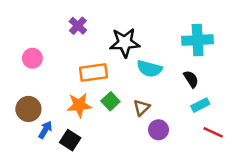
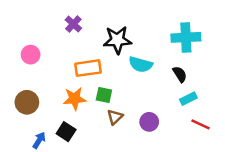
green square: (110, 101) -> (104, 95), turned -35
brown triangle: (142, 108) -> (115, 117), moved
blue arrow: (45, 130) -> (39, 140), moved

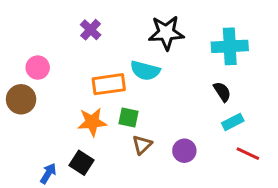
black star: (117, 40) -> (166, 33), moved
cyan semicircle: (141, 64) -> (145, 71), moved
brown circle: (27, 102) -> (21, 99), moved

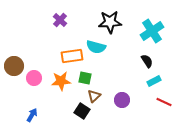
cyan cross: (230, 46) -> (152, 31), turned -30
pink circle: (38, 68) -> (34, 78), moved
black square: (82, 163) -> (82, 111), moved

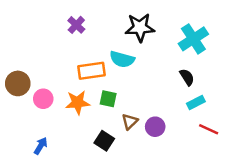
brown triangle: (94, 96) -> (130, 122), moved

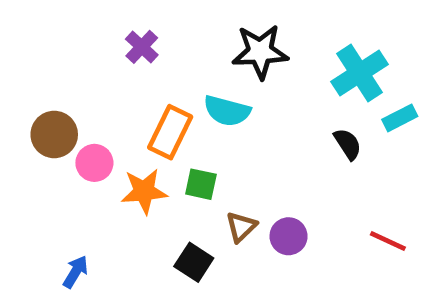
orange rectangle: (92, 71) -> (170, 132), turned -56
brown circle: (18, 83) -> (54, 134), moved
pink circle: (43, 99) -> (94, 163), moved
cyan rectangle: (196, 103) -> (400, 118), moved

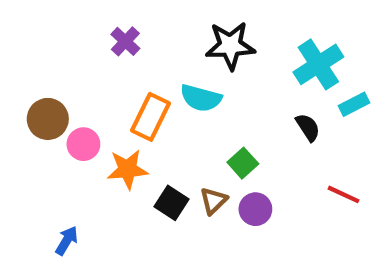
green square: (201, 184) -> (243, 163), moved, turned 36
red line: (388, 241) -> (344, 194), moved
black square: (194, 262) -> (172, 203), moved

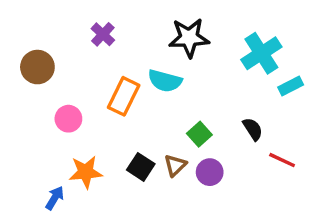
brown circle: (48, 119) -> (37, 67), moved
black semicircle: (308, 127) -> (253, 129), moved
orange star: (127, 169) -> (86, 172), moved

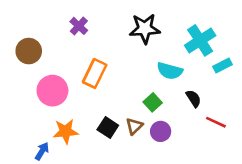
cyan semicircle: (165, 81) -> (170, 71), moved
pink circle: (68, 119) -> (52, 91), size x1.5

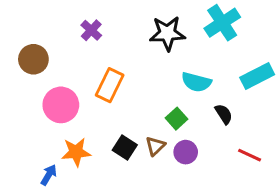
cyan cross: (200, 40) -> (222, 23), moved
cyan rectangle: (223, 66) -> (257, 76), size x1.5
red line: (216, 122) -> (250, 155), moved

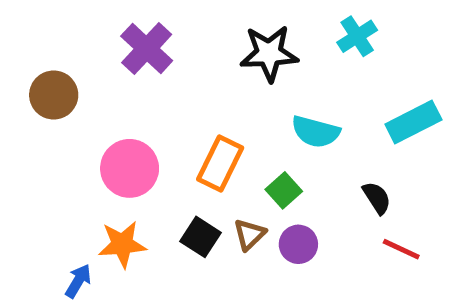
cyan cross: (222, 23) -> (357, 36), size x0.7
purple cross: (91, 30) -> (147, 48), size x1.5
orange rectangle: (110, 85) -> (220, 164), moved
pink circle: (61, 105) -> (130, 168), moved
black semicircle: (224, 114) -> (377, 198), moved

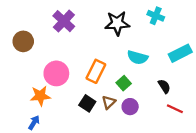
cyan cross: (357, 36) -> (156, 16), turned -35
orange star: (122, 244) -> (40, 96), moved

